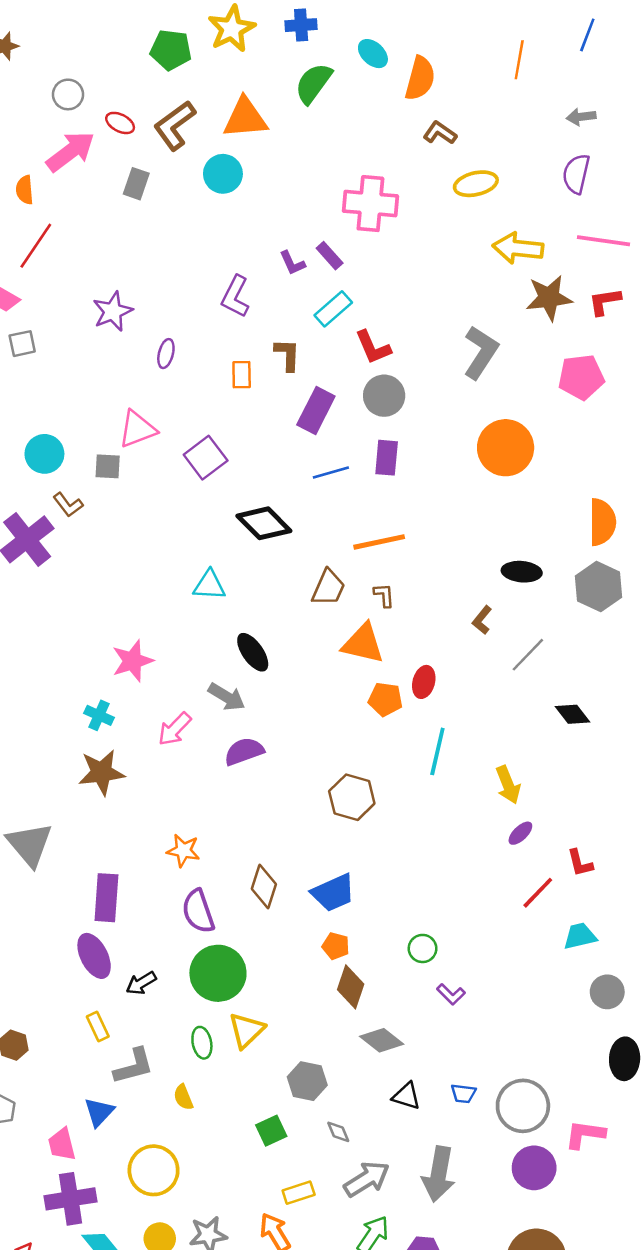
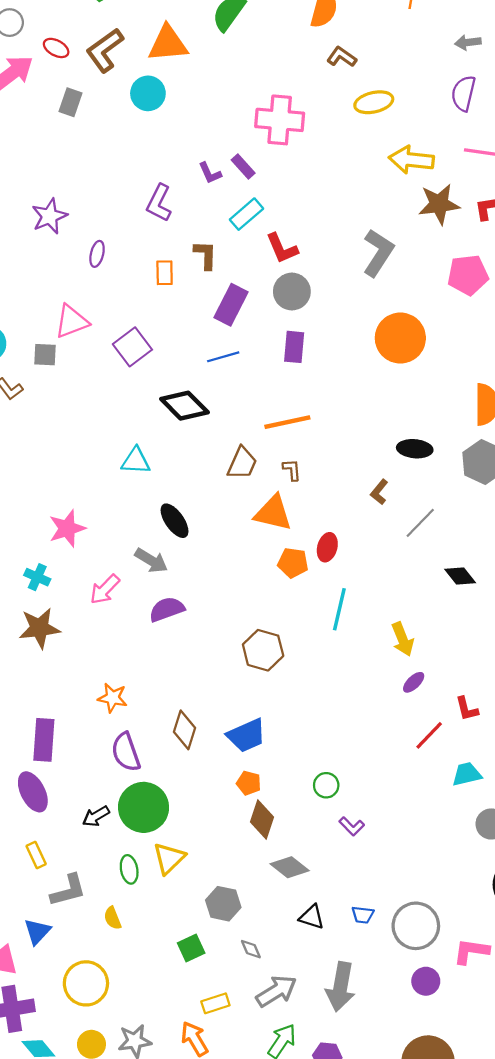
blue line: (331, 473) -> (223, 357), moved
black arrow: (141, 983) -> (96, 816), moved
purple circle: (534, 1168) -> (426, 981), size x0.7

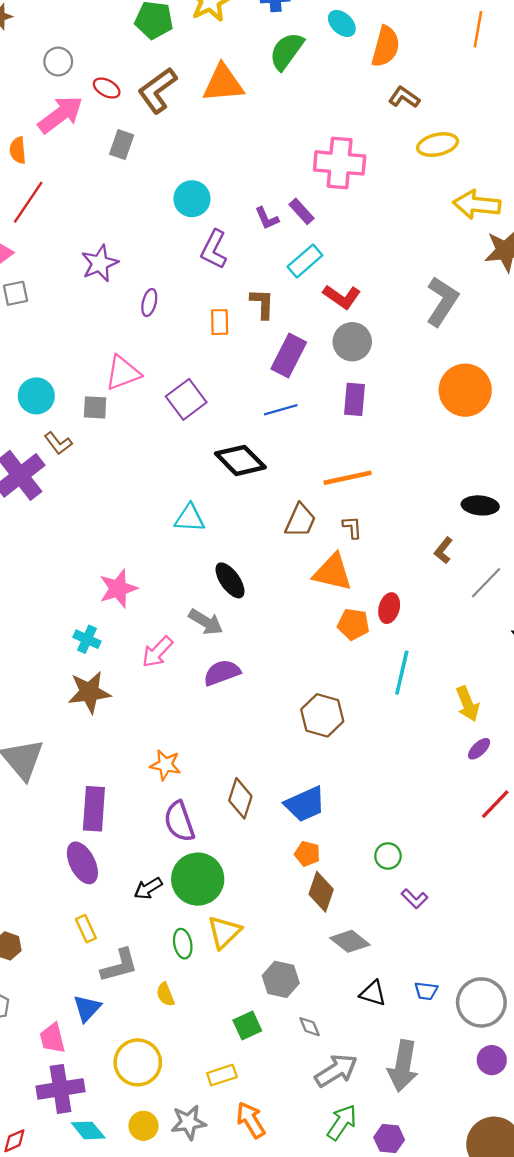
cyan circle: (148, 93) -> (192, 199), moved
red L-shape: (282, 248) -> (342, 297), turned -32
yellow rectangle: (215, 1003) -> (222, 1075), moved

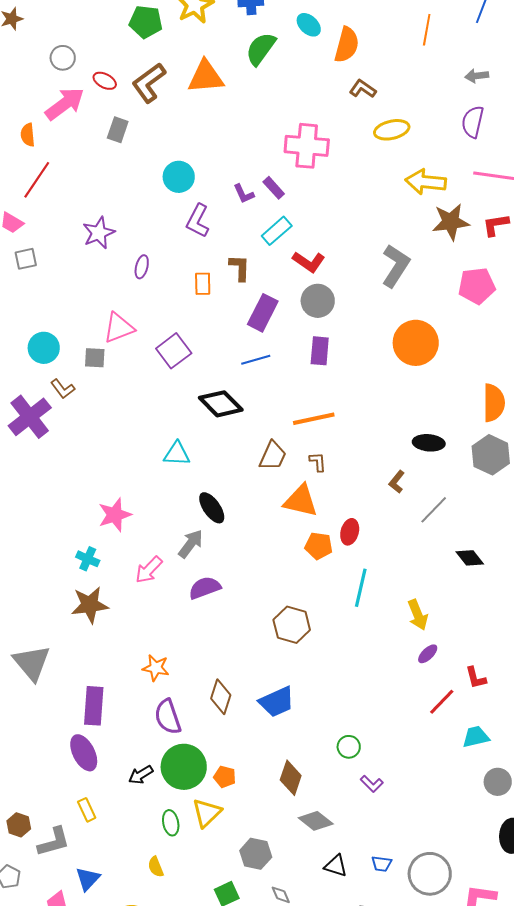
gray arrow: (206, 622) -> (191, 544), turned -84
orange pentagon: (307, 854) -> (225, 777), moved
gray L-shape: (119, 966) -> (54, 842), moved

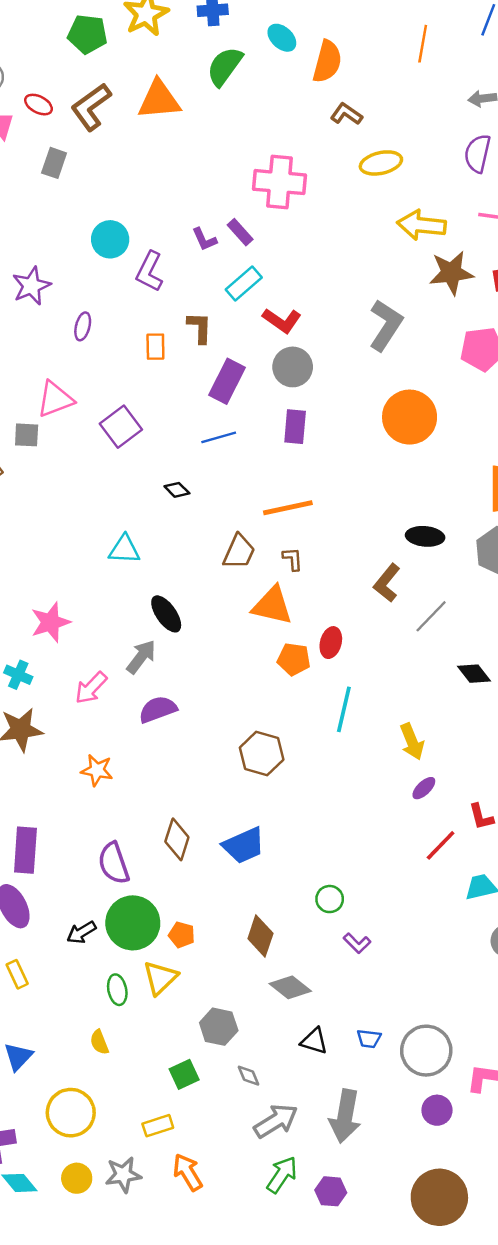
cyan circle: (179, 177) -> (110, 239), moved
black diamond: (221, 404) -> (177, 490), size x0.5
brown L-shape: (397, 482) -> (387, 583), size x1.4
orange star: (156, 668) -> (97, 770), moved

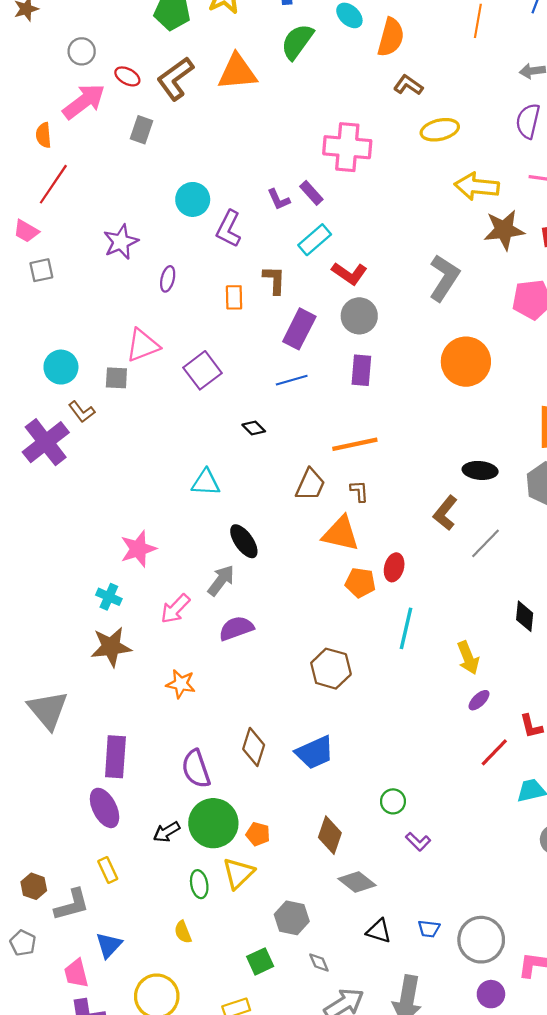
black diamond: (474, 674) -> (525, 616), moved, turned 44

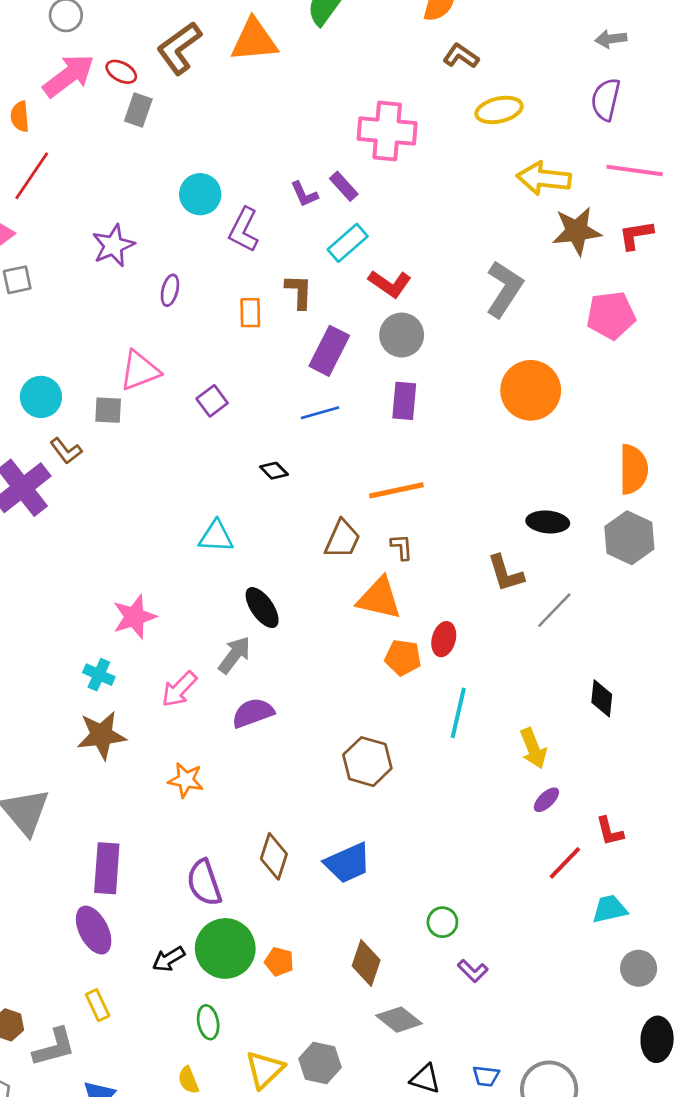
red ellipse: (127, 76) -> (121, 72), moved
purple square: (202, 370) -> (212, 401), size x0.7
brown L-shape: (445, 513) -> (506, 573), turned -56
yellow triangle: (238, 873) -> (265, 1070), moved

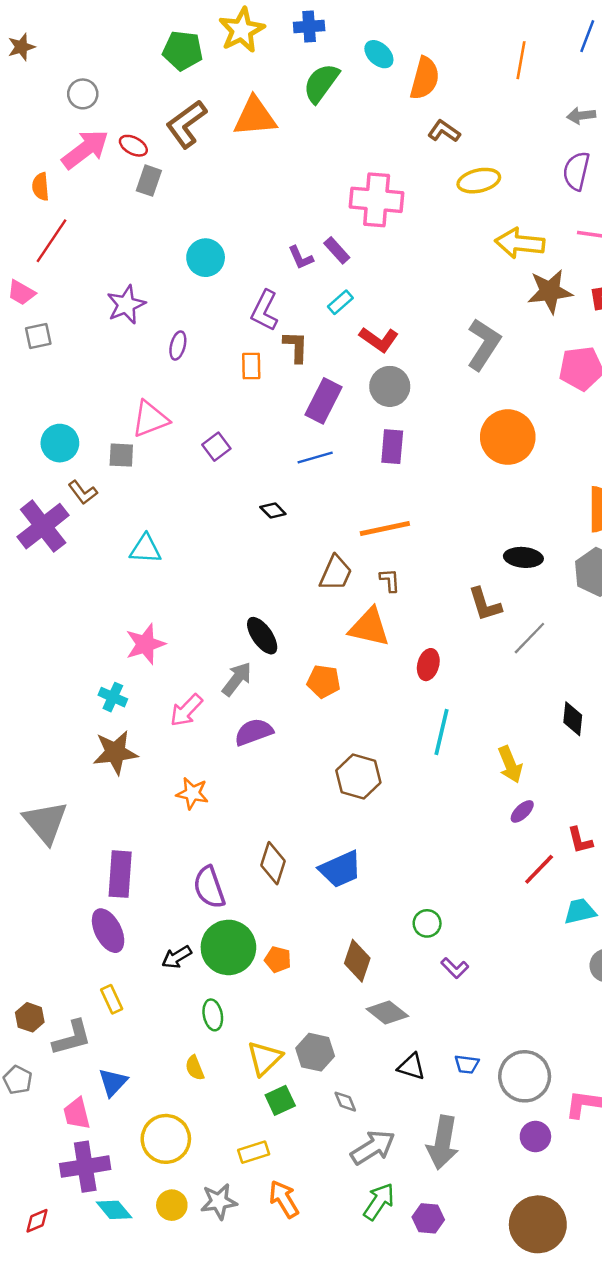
purple L-shape: (244, 230) -> (265, 311), moved
cyan rectangle: (348, 243) -> (340, 302), size x0.7
cyan triangle: (216, 536) -> (145, 549), moved
orange pentagon: (403, 658) -> (324, 681), moved

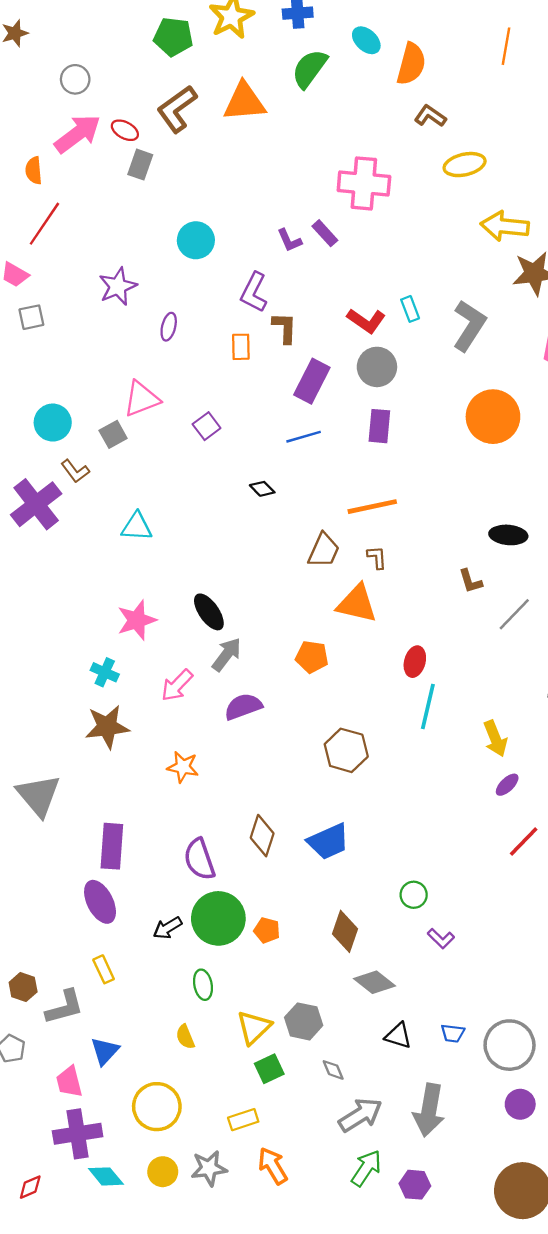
cyan rectangle: (340, 302) -> (410, 309), moved, turned -70
gray square: (121, 455) -> (113, 434), turned -32
brown L-shape: (485, 604) -> (470, 581), size x0.7
black ellipse: (262, 636) -> (209, 612), moved
red ellipse: (428, 665) -> (415, 662), moved

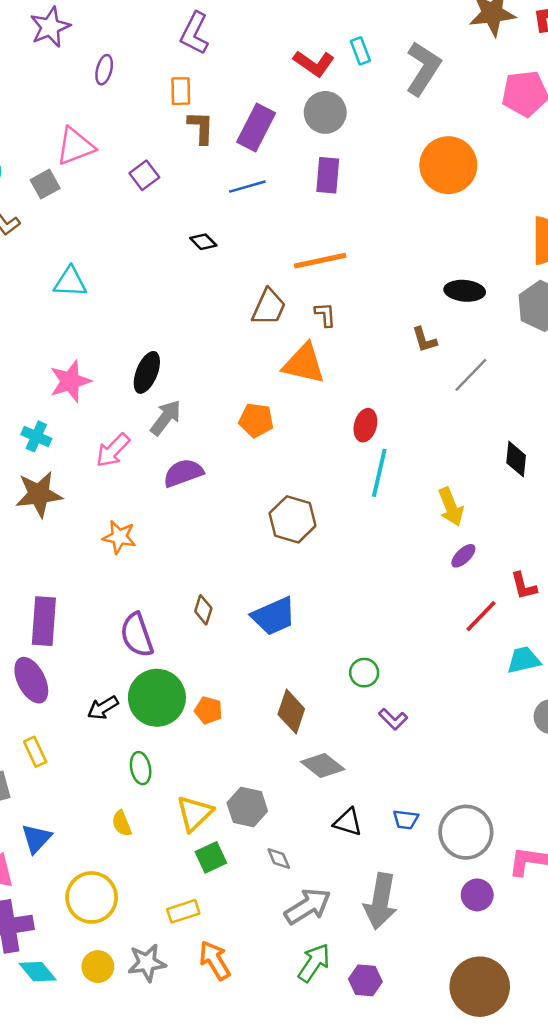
brown L-shape: (285, 328) -> (201, 127), moved
black ellipse: (209, 612) -> (147, 372), turned 57
brown diamond: (262, 836) -> (203, 610), size x0.7

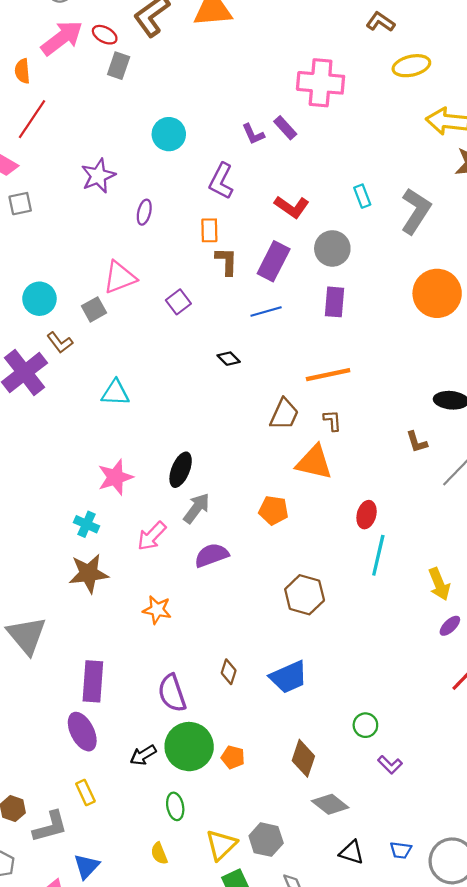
red L-shape: (314, 63) -> (292, 207), moved

